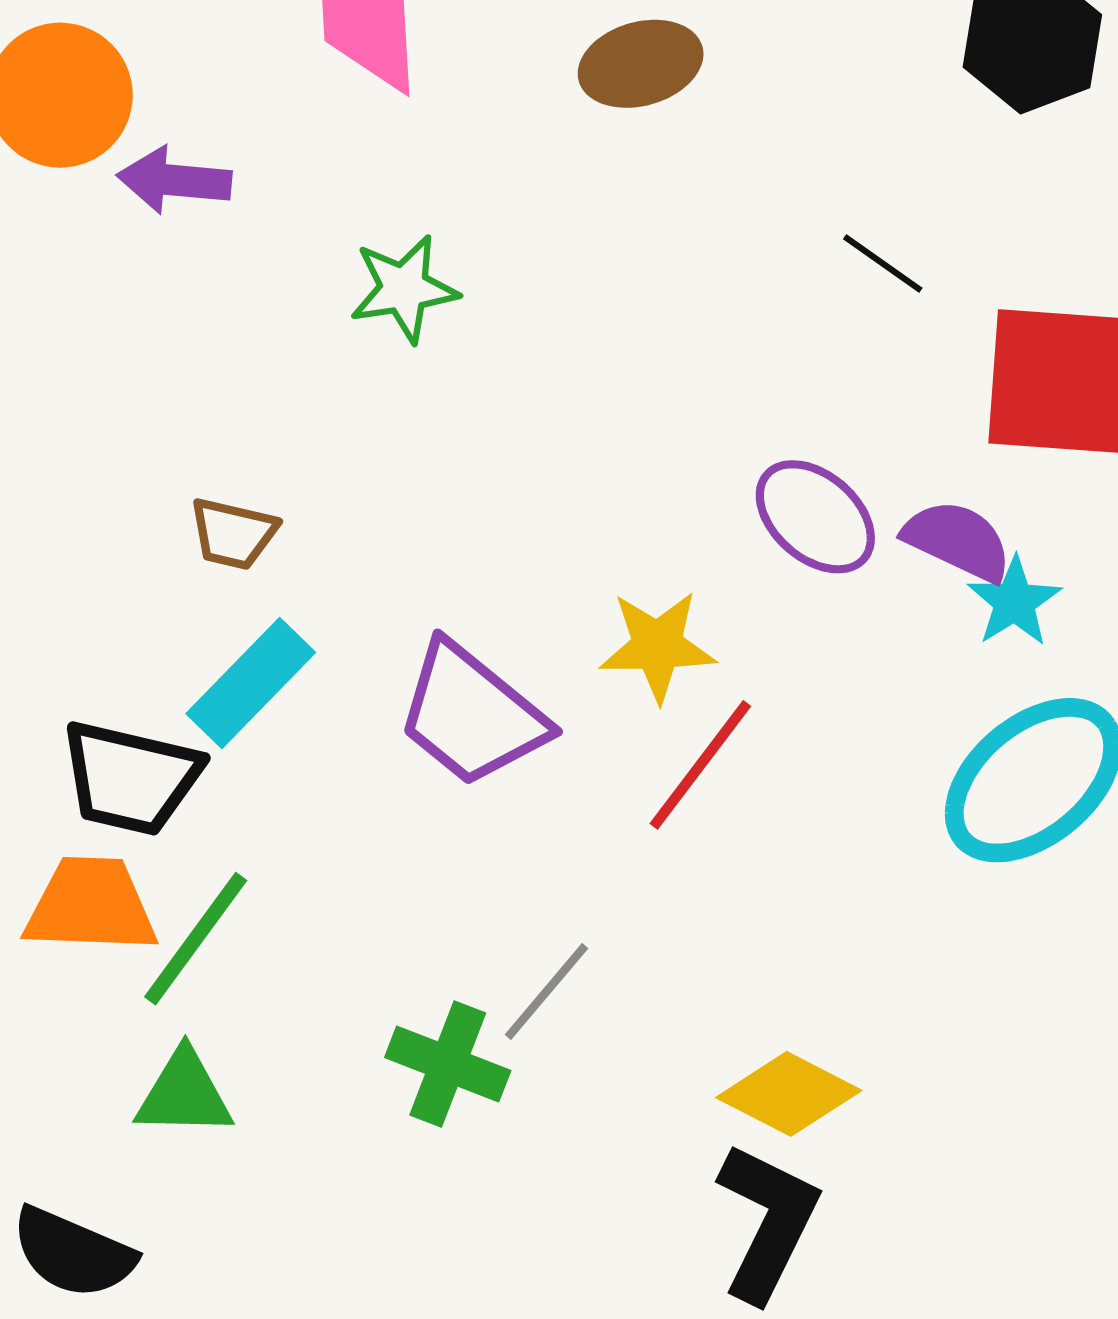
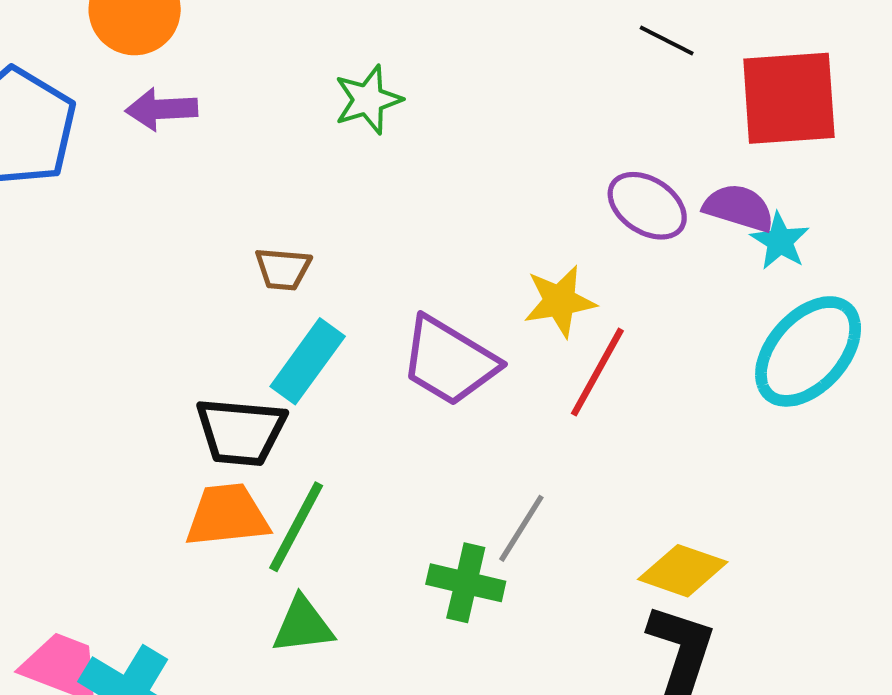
purple arrow: (174, 180) -> (161, 109), moved

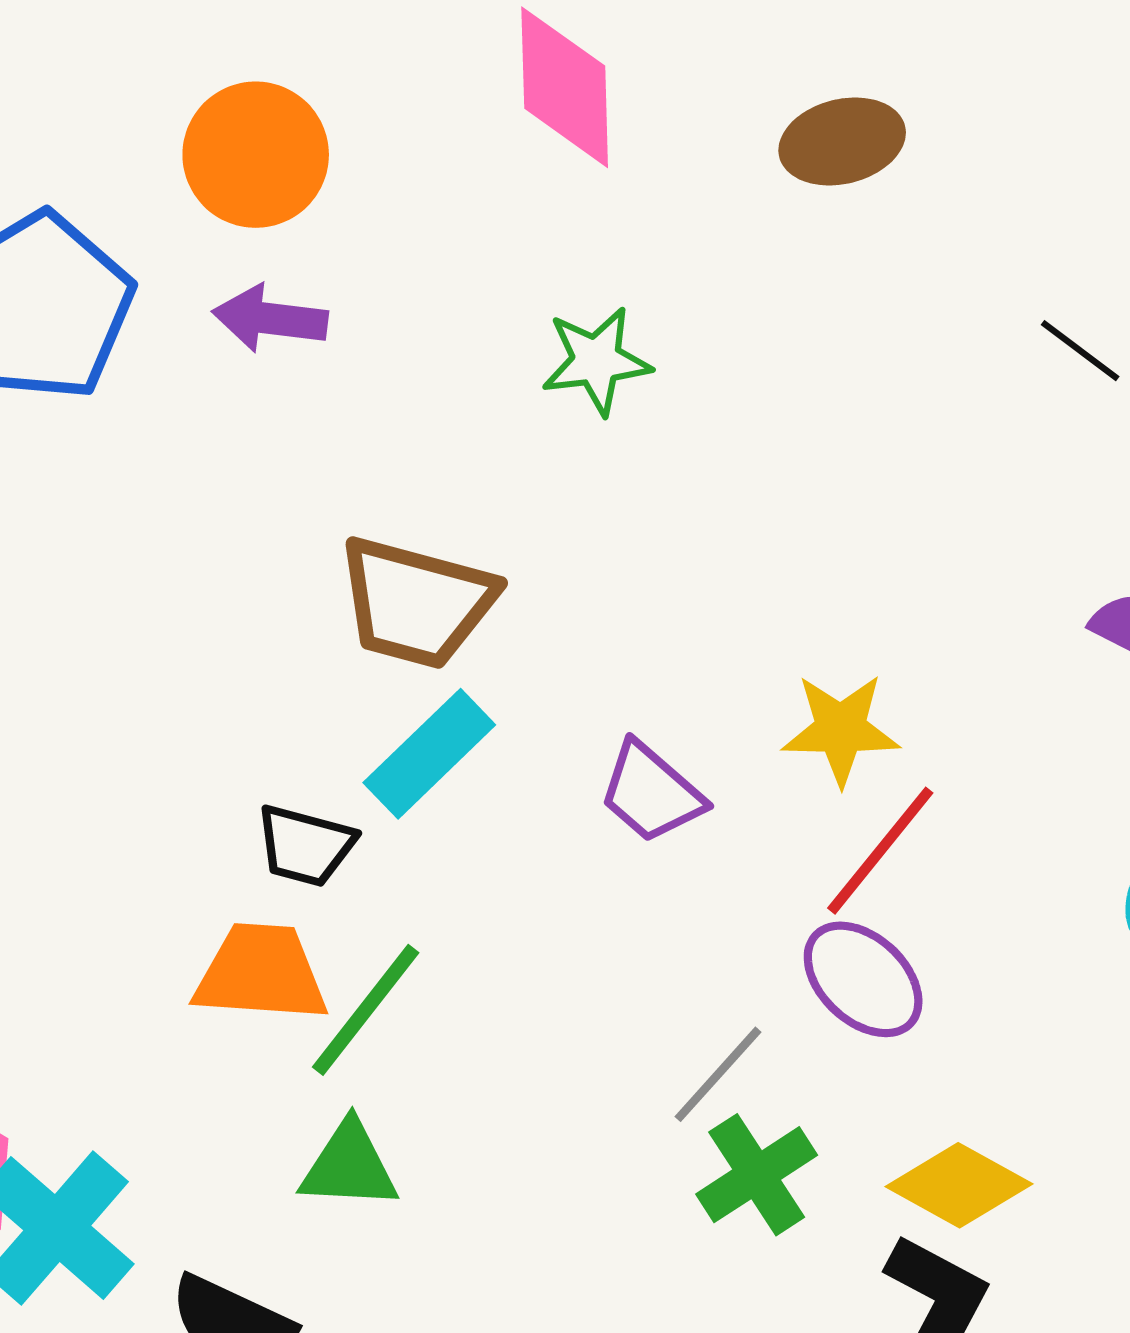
purple ellipse: (647, 206) -> (863, 979), moved
brown trapezoid: (283, 269) -> (416, 602), size x1.8
purple trapezoid: (449, 361) -> (651, 793), size x0.7
black trapezoid: (241, 432) -> (305, 846), size x0.7
green cross: (466, 583) -> (757, 1175), moved, turned 34

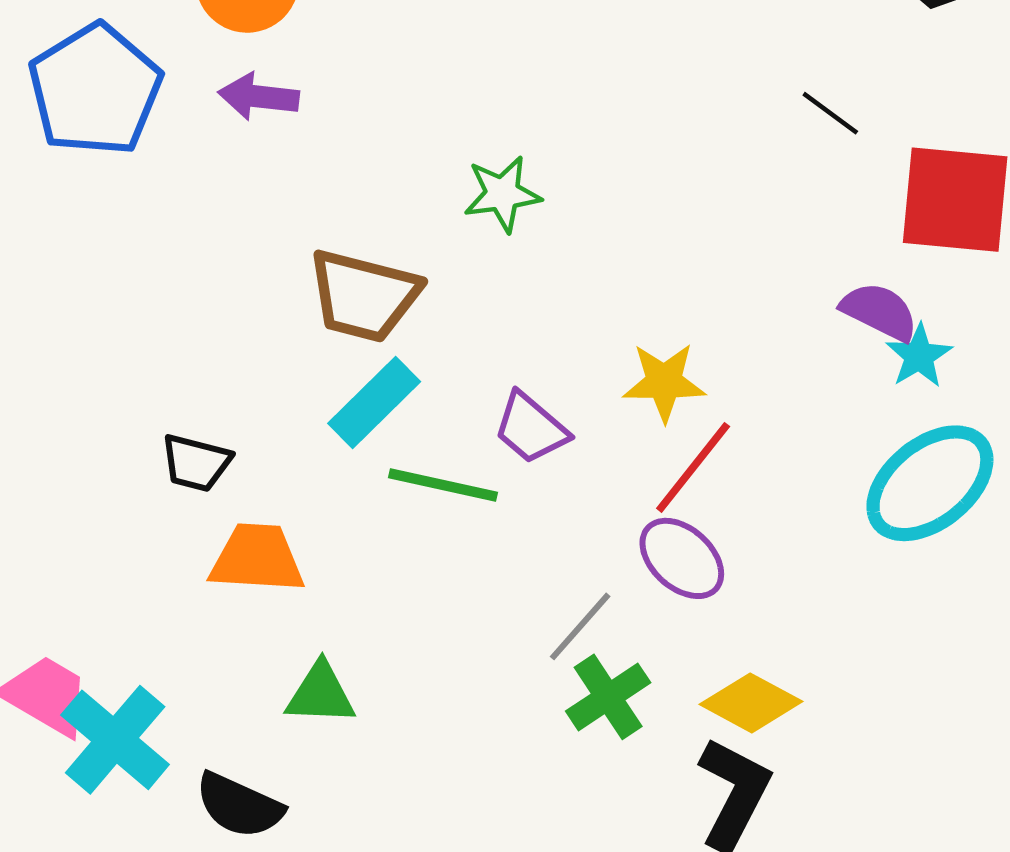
green star: (596, 361) -> (502, 194), moved
black trapezoid: (305, 846) -> (196, 463), moved
green line: (366, 1010) -> (443, 485), moved, turned 65

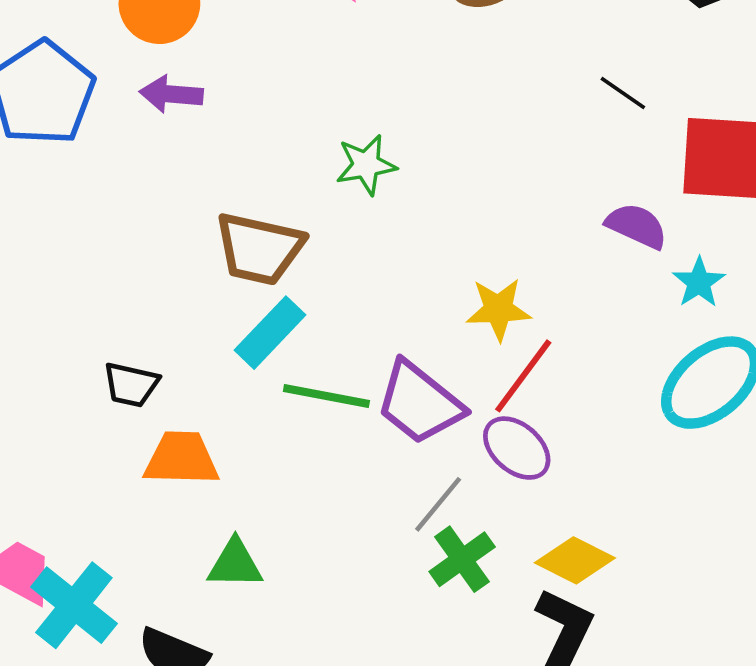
purple semicircle: (880, 311) -> (637, 226), moved
purple trapezoid: (531, 428) -> (419, 403), moved, size x1.5

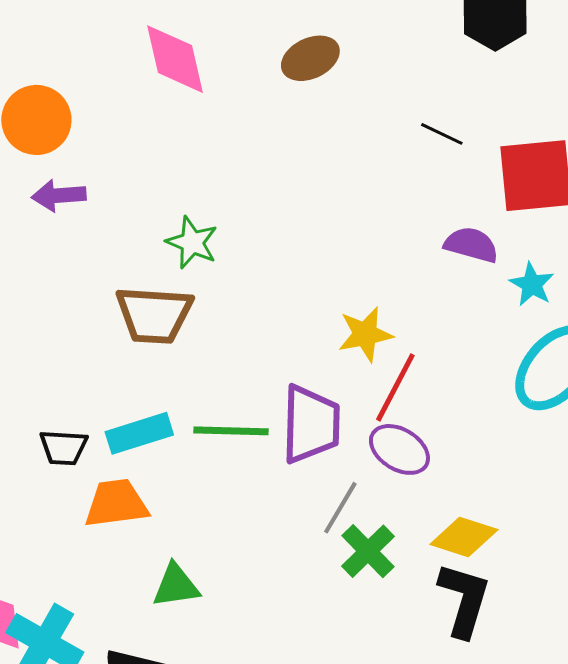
green star: (366, 165) -> (192, 243), moved, turned -30
cyan rectangle: (270, 333) -> (139, 433), moved, turned 38
purple trapezoid: (419, 403) -> (311, 424), turned -118

